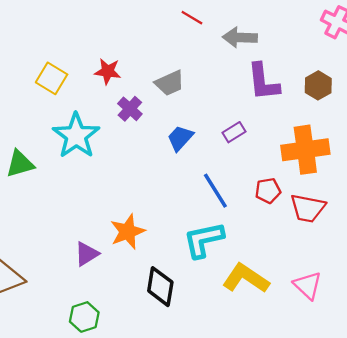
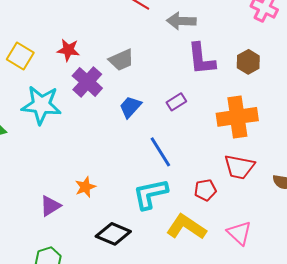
purple cross: (130, 109) -> (87, 82), size x1.4
cyan star: (76, 136) -> (41, 105), turned -30
red pentagon: (268, 191) -> (205, 190), moved
orange star: (128, 232) -> (85, 187), size x0.7
black diamond: (160, 287) -> (113, 234), turned -76

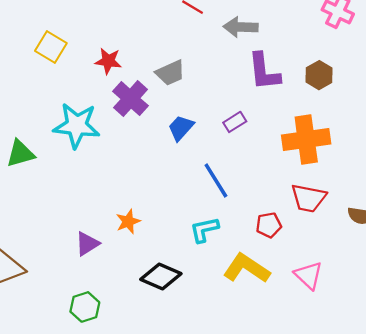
yellow square: (20, 56) -> (51, 47), moved
cyan L-shape: (150, 194) -> (204, 230), size x0.7

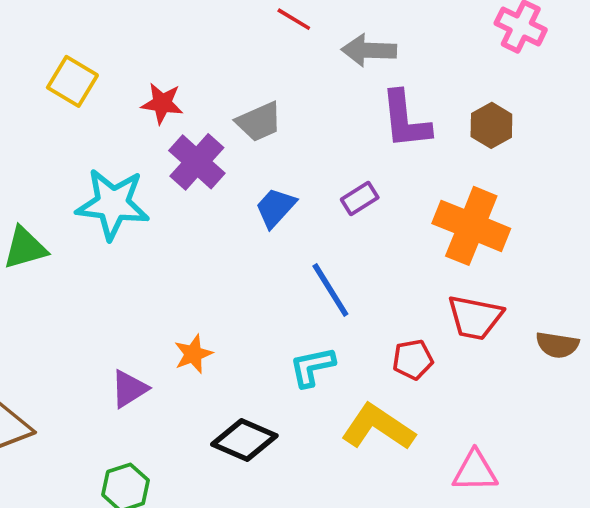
orange cross: (306, 140) -> (471, 226), turned 30
pink triangle: (308, 275) -> (475, 471), moved, turned -44

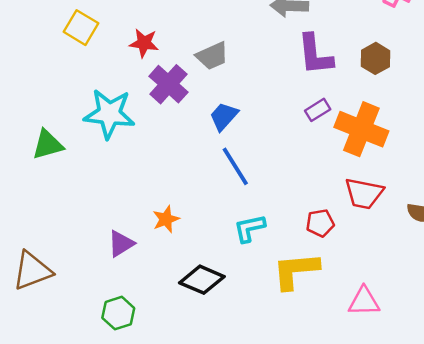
purple rectangle: (360, 198) -> (318, 110), moved
blue line: (330, 290) -> (235, 166), moved
yellow L-shape: (378, 427) -> (296, 271), turned -39

